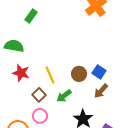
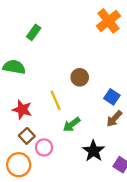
red star: (21, 73) -> (22, 109), moved
brown circle: (79, 74) -> (80, 77), moved
brown square: (39, 95) -> (27, 136), moved

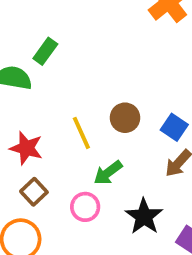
green rectangle: (34, 32) -> (45, 51), moved
brown circle: (80, 77) -> (125, 118), moved
pink circle: (44, 147) -> (85, 207), moved

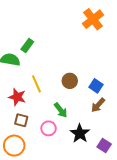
yellow line: (81, 133) -> (36, 84), moved
green arrow: (108, 173) -> (61, 110), turned -91
brown square: (34, 192) -> (21, 120), turned -32

